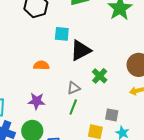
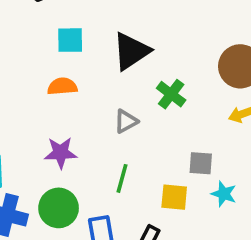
cyan square: (62, 34) -> (70, 40), moved
green line: (73, 107) -> (122, 178), moved

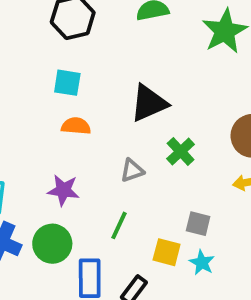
cyan square: (70, 40) -> (67, 83), moved
cyan star: (224, 194) -> (202, 263), moved

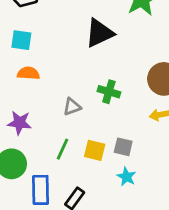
black triangle: (149, 103) -> (99, 33), moved
green cross: (181, 152) -> (109, 92), turned -30
yellow square: (167, 252) -> (95, 150), moved

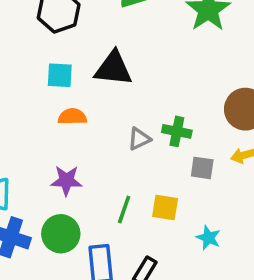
black triangle: (99, 33) -> (113, 68), moved, turned 36
gray triangle: (72, 107) -> (139, 139), moved
gray square: (123, 147) -> (202, 168), moved

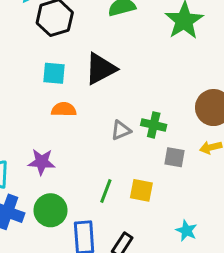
black triangle: (113, 68) -> (101, 69), turned -36
purple star: (66, 181) -> (42, 162), moved
cyan star: (208, 238) -> (186, 231), moved

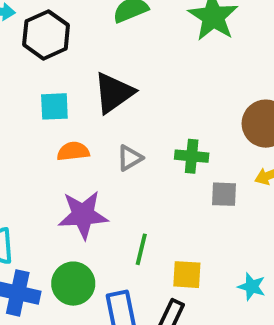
gray triangle: (121, 130) -> (130, 158), moved
purple star: (42, 162) -> (83, 215), moved, size x1.4
yellow square: (141, 190) -> (187, 275), moved

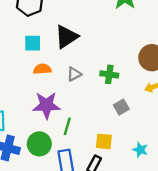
gray square: (224, 194) -> (121, 107), moved, turned -35
green line: (141, 249) -> (67, 126), moved

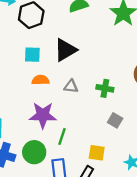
gray triangle: (74, 74) -> (71, 86), turned 32
gray square: (121, 107) -> (115, 120), turned -32

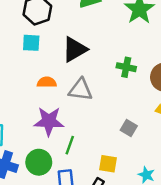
cyan square: (32, 55) -> (31, 43), moved
gray triangle: (71, 86) -> (80, 90), size x1.5
green cross: (105, 88) -> (126, 67), moved

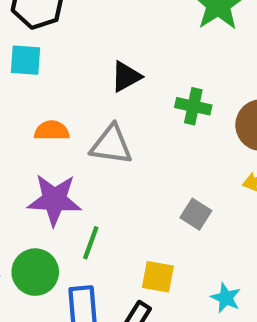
black triangle: (75, 49) -> (126, 77), moved, size x0.7

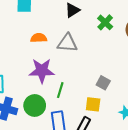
green cross: (193, 106) -> (105, 22), turned 35
gray square: (196, 214) -> (103, 83), moved

